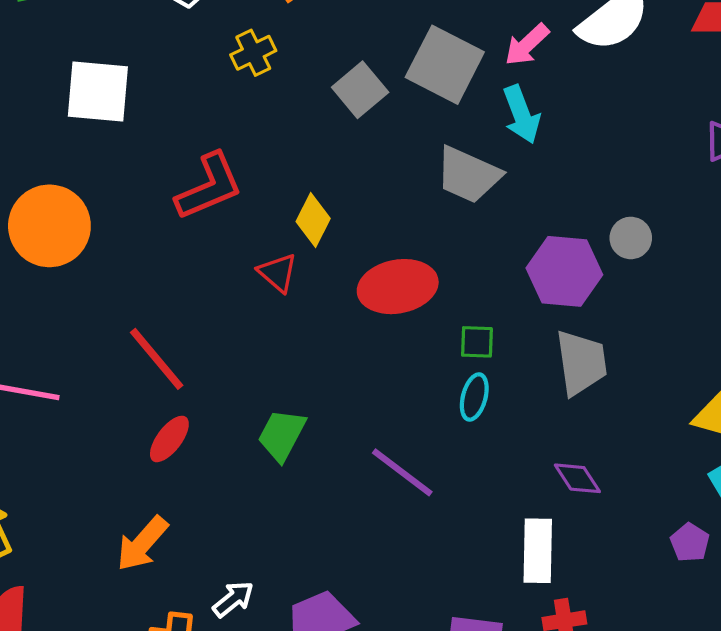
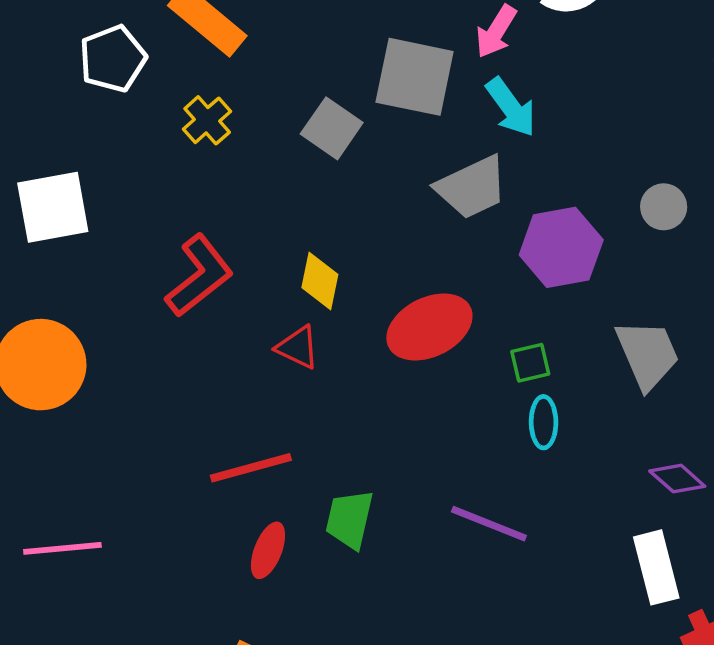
gray trapezoid: (468, 175) -> (472, 187), turned -34
purple hexagon: (564, 271) -> (561, 247), moved
red line: (157, 359) -> (251, 468), moved, turned -50
red ellipse: (169, 439) -> (268, 550), moved

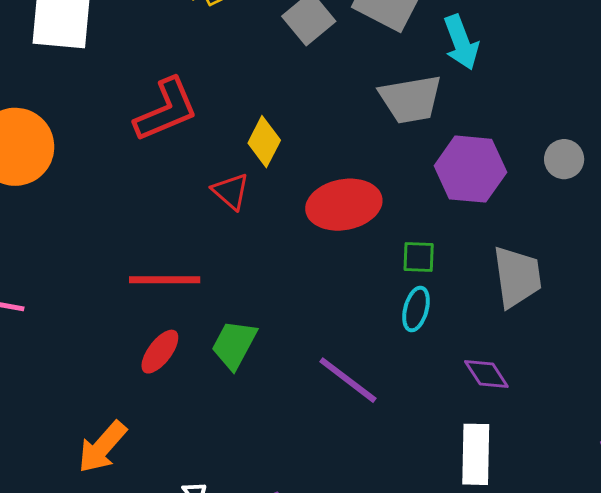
purple diamond: (677, 479) -> (486, 374), moved

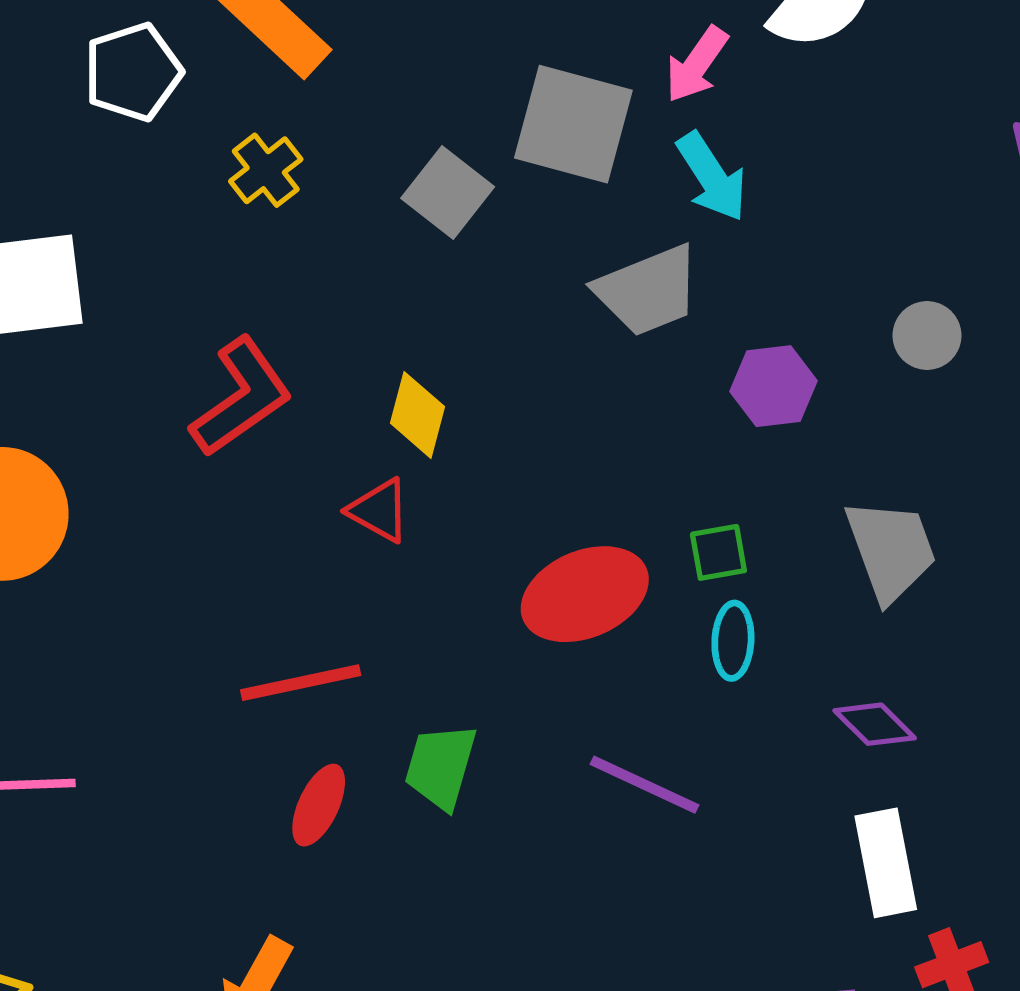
purple hexagon: (470, 169) -> (773, 386), size x0.7
red ellipse: (344, 205) -> (585, 594), moved

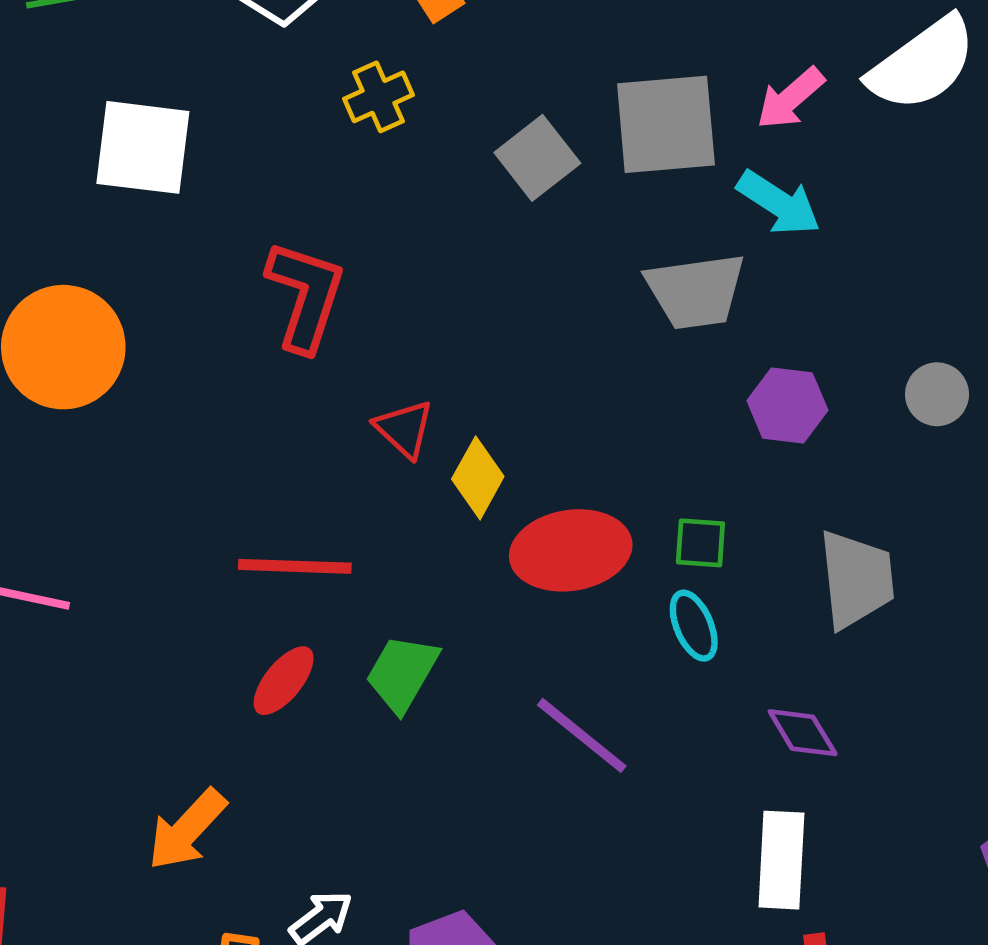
gray square: (573, 124) -> (666, 124), turned -34
cyan arrow: (712, 177) -> (779, 203), turned -38
red L-shape: (241, 397) -> (305, 296), turned -51
yellow diamond: (417, 415) -> (478, 478), moved
cyan ellipse: (733, 641) -> (694, 626), turned -40

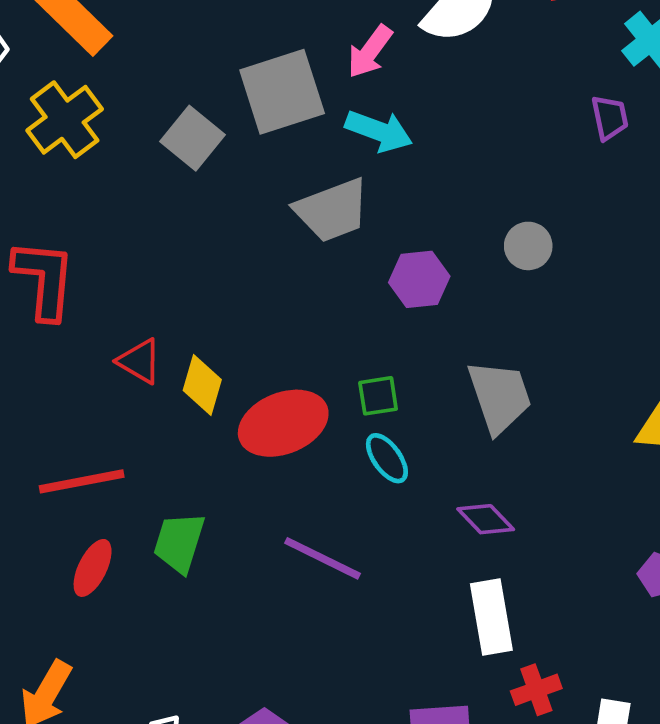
yellow cross: (378, 97) -> (65, 120), size x1.5

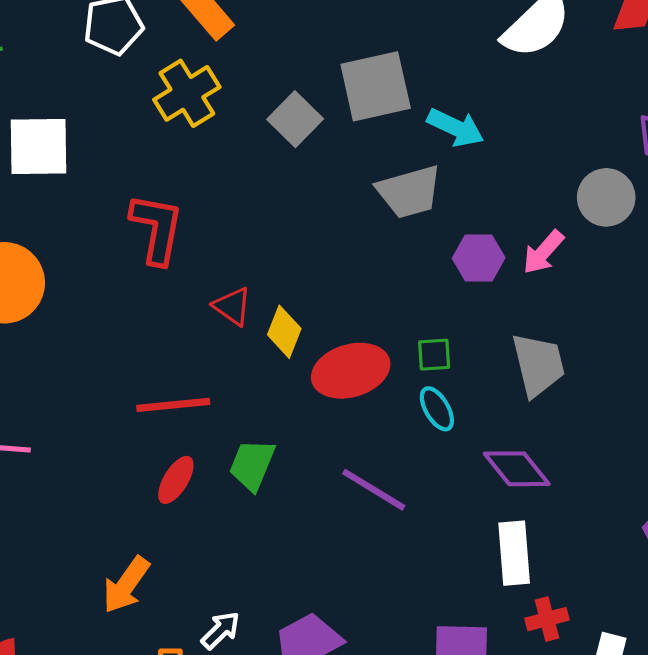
pink arrow: (370, 52) -> (543, 252), moved
gray circle: (528, 246) -> (606, 197), moved, size x1.4
purple diamond: (486, 519) -> (517, 469), size x1.4

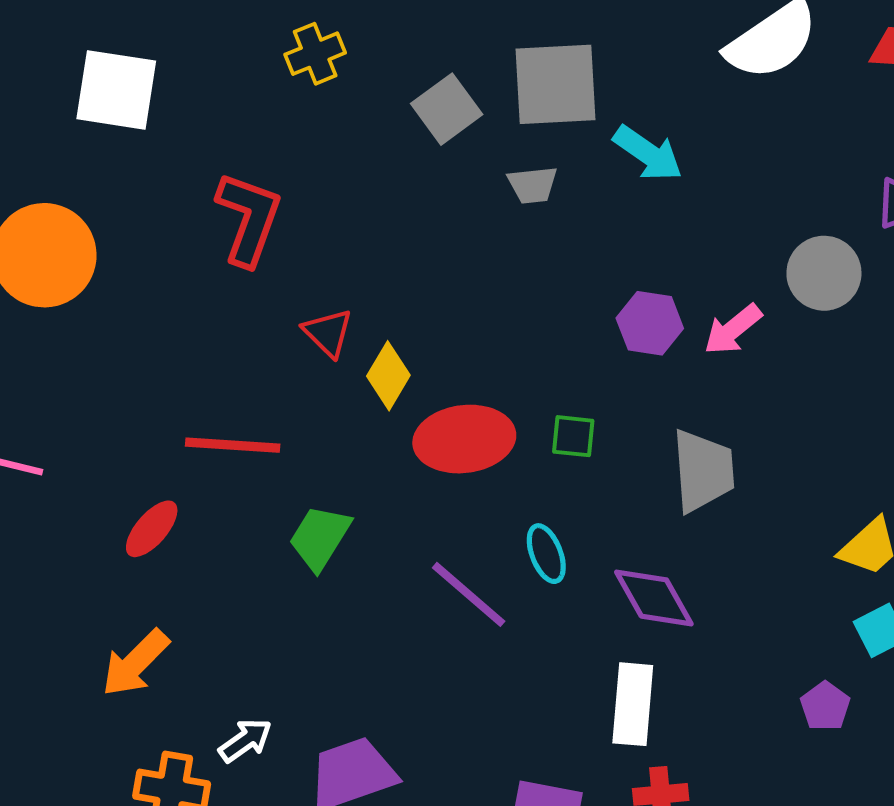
yellow cross: (187, 93) -> (315, 54), size x0.7
gray trapezoid: (409, 192) -> (533, 185), moved, size x0.6
cyan ellipse: (437, 409) -> (546, 554), moved
red ellipse: (176, 480) -> (152, 529), moved

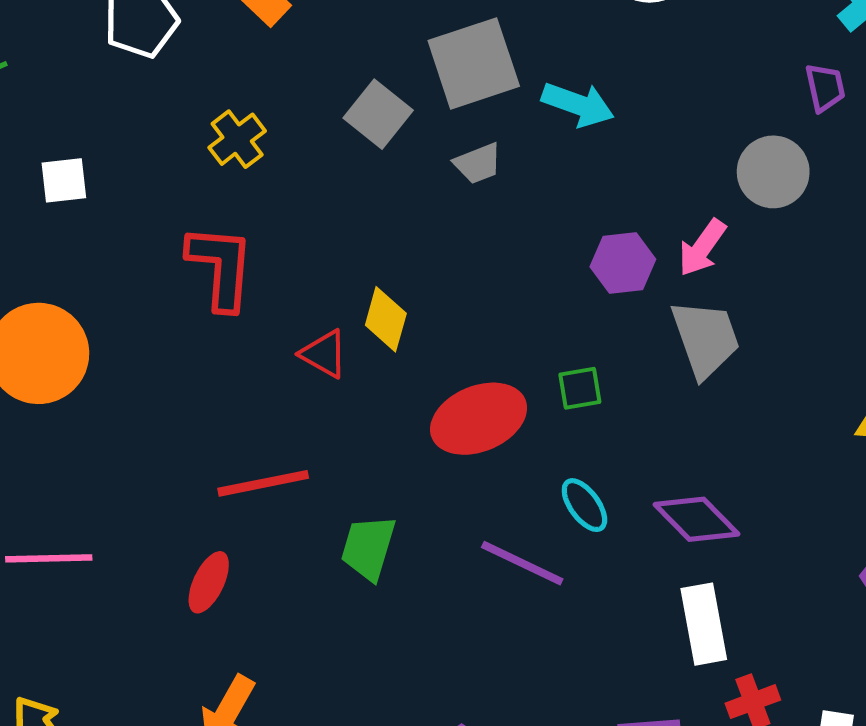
yellow cross: (315, 54) -> (237, 139), moved
white square: (116, 90) -> (64, 180), size x0.6
yellow diamond: (388, 376) -> (386, 319), moved
gray trapezoid: (703, 471) -> (706, 339), moved

